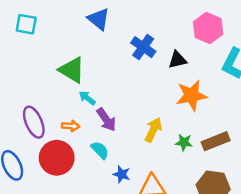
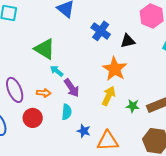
orange star: (192, 95) -> (115, 69), moved, turned -30
cyan semicircle: (100, 150) -> (67, 112), turned 49
red circle: (57, 158) -> (33, 118), size x0.7

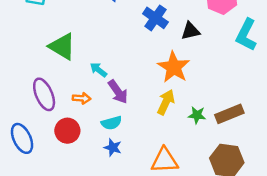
green triangle: (45, 49) -> (62, 46), moved
cyan semicircle: (67, 112) -> (111, 123), turned 70
blue star: (84, 131) -> (113, 148), moved

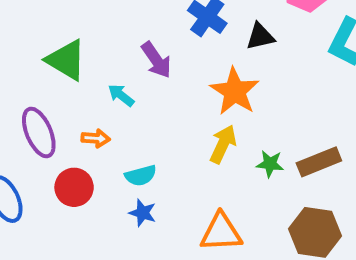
purple arrow: (118, 92) -> (156, 60), moved

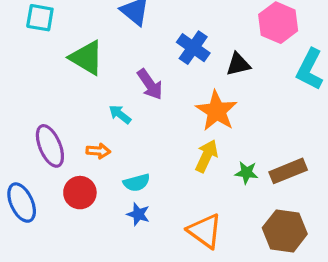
green triangle: (66, 60) -> (87, 58), moved
orange triangle: (221, 232) -> (205, 231), turned 39

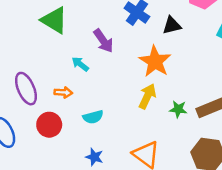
blue star: (138, 214) -> (94, 157), moved

